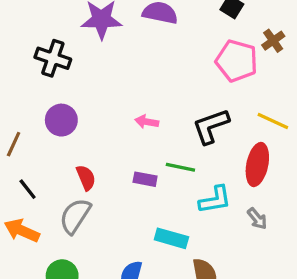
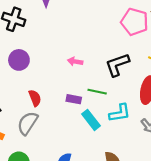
cyan rectangle: (171, 238) -> (91, 120), moved, turned 36

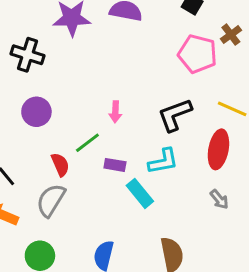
pink arrow: (75, 61) -> (115, 112), turned -96
green line: (97, 92) -> (87, 143), moved, turned -48
cyan L-shape: (120, 113) -> (163, 161), moved

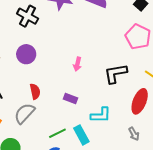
green line: (87, 143) -> (57, 133), moved
cyan L-shape: (163, 161) -> (101, 115), moved
cyan rectangle: (140, 193) -> (81, 135), moved

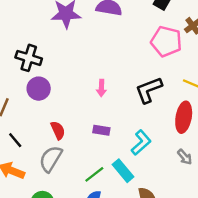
black cross: (28, 16) -> (29, 58), moved
cyan L-shape: (101, 115) -> (141, 143), turned -30

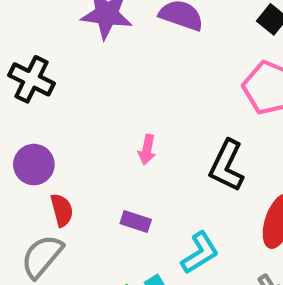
purple circle: (39, 89) -> (34, 165), moved
black L-shape: (149, 90) -> (227, 166), turned -52

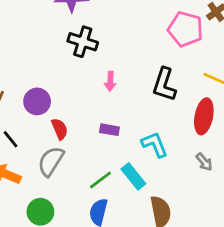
black cross: (32, 79) -> (83, 42), moved
cyan L-shape: (200, 253) -> (155, 145), turned -72

